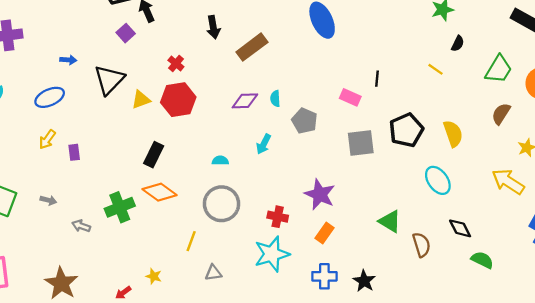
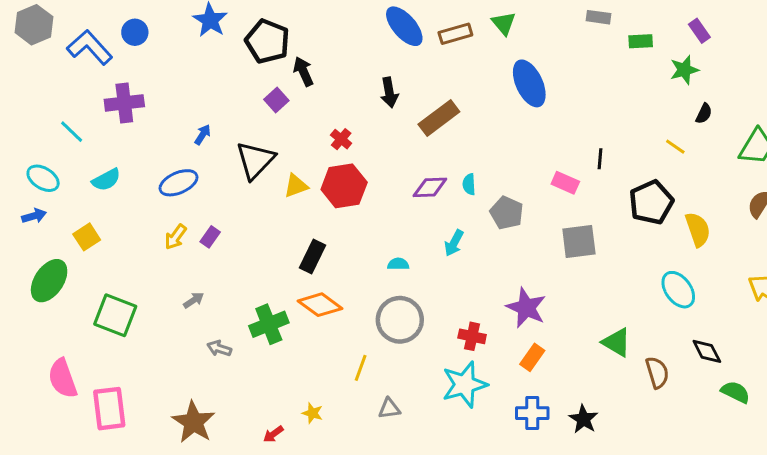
blue arrow: (68, 60) -> (203, 135), turned -63
black pentagon: (406, 130) -> (651, 202), moved
purple rectangle: (74, 152) -> (210, 237), moved, turned 42
gray arrow: (48, 200) -> (194, 300), moved, turned -49

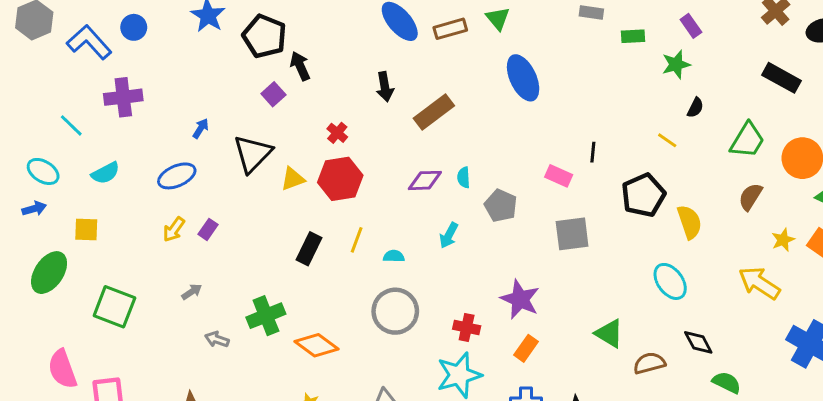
yellow square: (87, 237) -> (86, 229), turned 35
orange diamond: (320, 305) -> (316, 345), moved
yellow line: (361, 368) -> (357, 240), moved
brown semicircle: (657, 372) -> (649, 363), turned -88

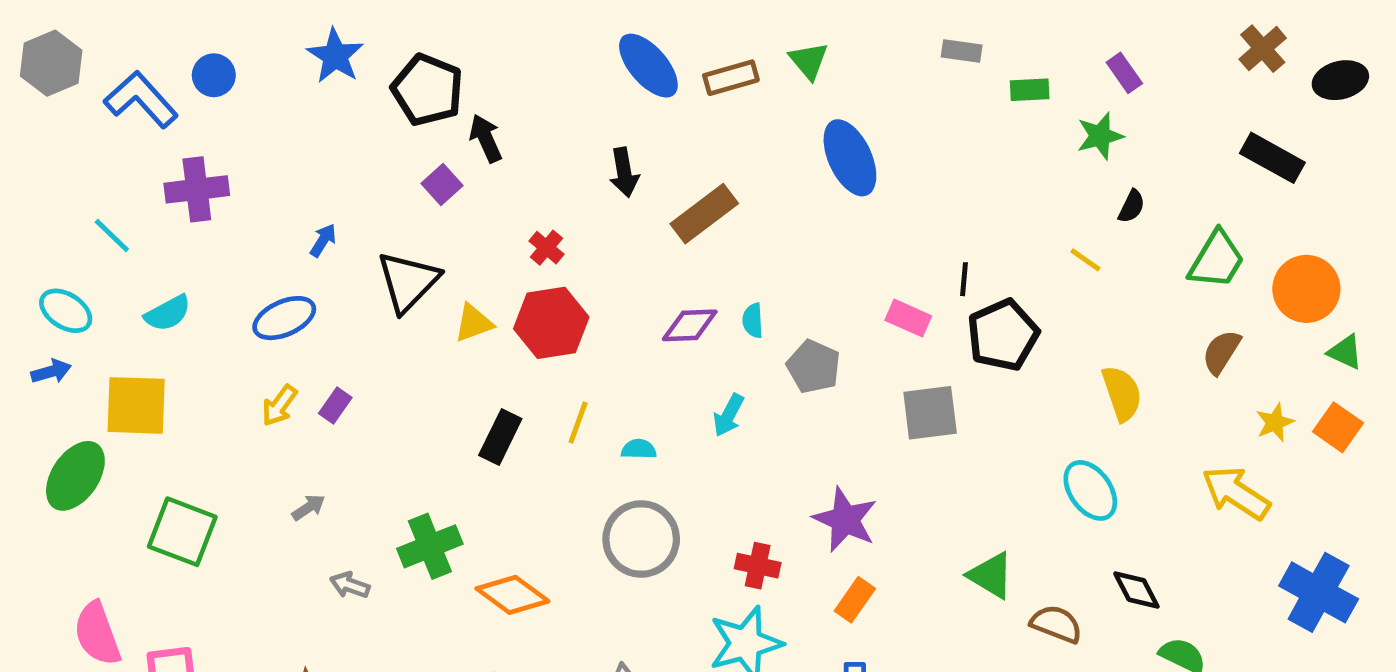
black pentagon: (643, 195) -> (1003, 335), moved
yellow square: (86, 229) -> (136, 405), size x1.6
brown semicircle: (649, 363) -> (1056, 624), turned 36

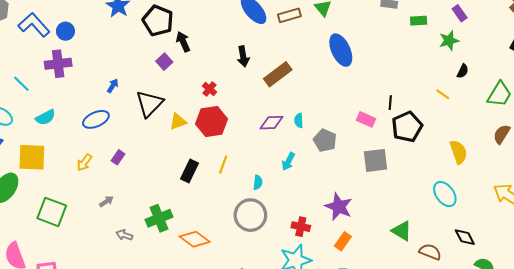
blue circle: (214, 75) -> (65, 31), moved
yellow arrow: (279, 405) -> (84, 163), moved
cyan semicircle: (639, 449) -> (258, 182), moved, turned 96

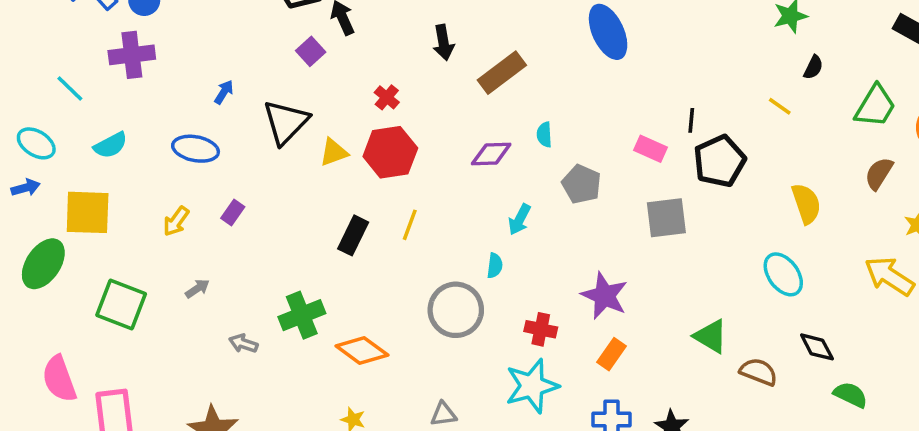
blue ellipse: (96, 119) -> (196, 149), turned 35
cyan semicircle: (299, 120) -> (544, 135), moved
cyan semicircle: (258, 182) -> (495, 266), moved
gray arrow: (106, 201) -> (197, 289), moved

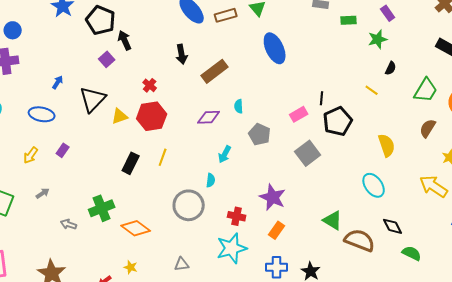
pink rectangle: (651, 149) -> (299, 114), turned -54
gray square: (666, 218) -> (308, 153), turned -30
brown semicircle: (759, 372) -> (360, 240), size x1.4

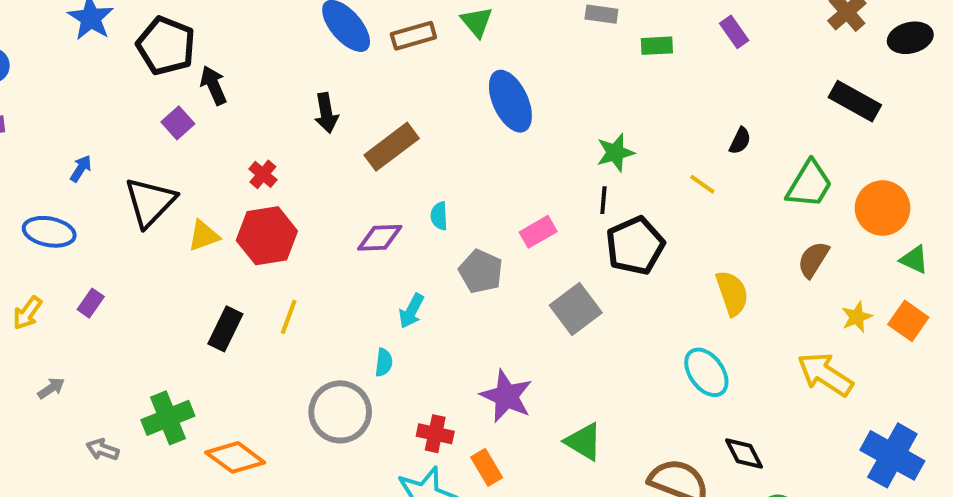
green star: (378, 39) -> (615, 153), moved
pink rectangle: (299, 114) -> (538, 232), moved
green triangle: (333, 220) -> (584, 442), moved
orange rectangle: (277, 230) -> (487, 467), moved, turned -66

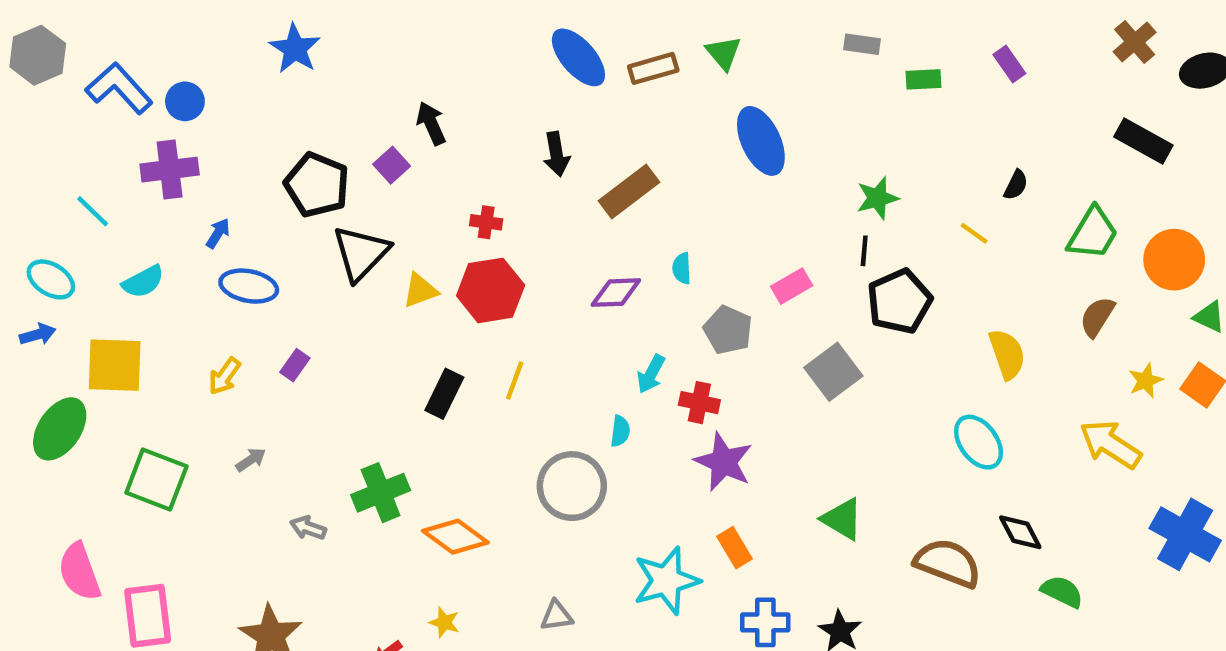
black pentagon: (166, 46) -> (317, 185), moved
blue arrow: (81, 168) -> (218, 233), moved
red cross: (263, 174) -> (486, 222), turned -32
purple star: (506, 396) -> (724, 462), moved
red cross: (435, 434) -> (699, 403), moved

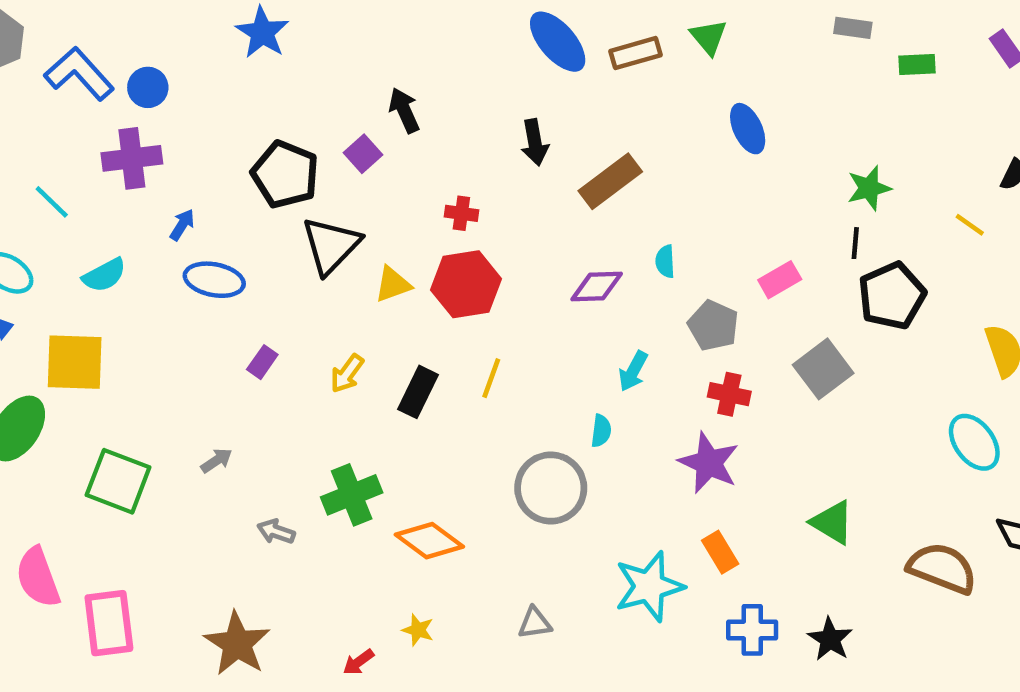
blue ellipse: (761, 141) -> (748, 129), size x0.7
yellow arrow: (225, 376) -> (347, 374), moved
red cross: (699, 403) -> (729, 394), moved

